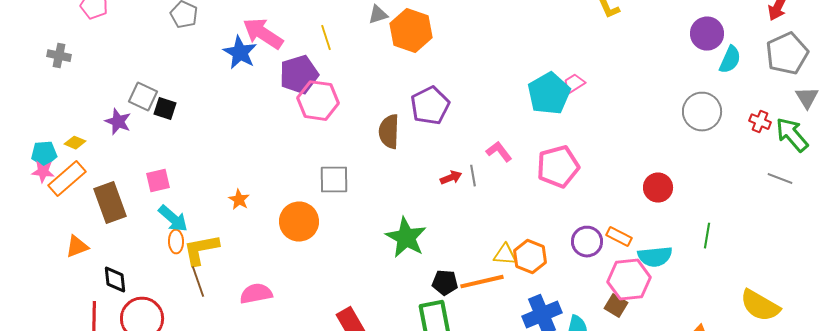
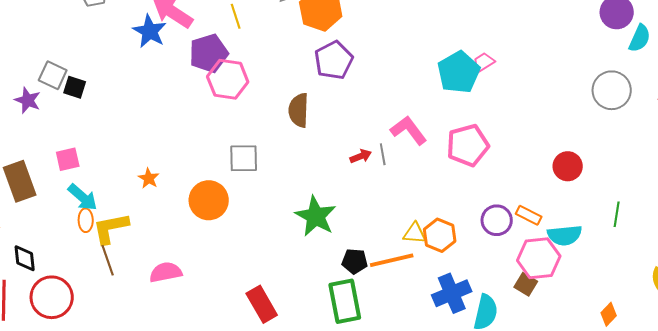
purple pentagon: (430, 106) -> (334, 60), moved
pink L-shape: (499, 152) -> (409, 130), size x1.4

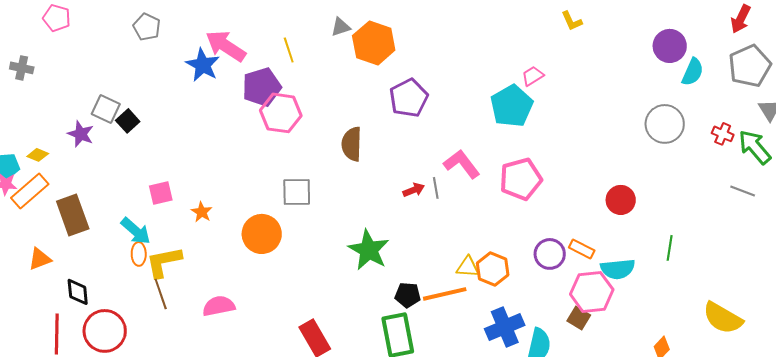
purple pentagon: (334, 60) -> (409, 98), moved
pink trapezoid: (484, 62) -> (533, 76), moved
black square: (75, 87) -> (128, 121), turned 30
pink square: (68, 159) -> (161, 193), moved

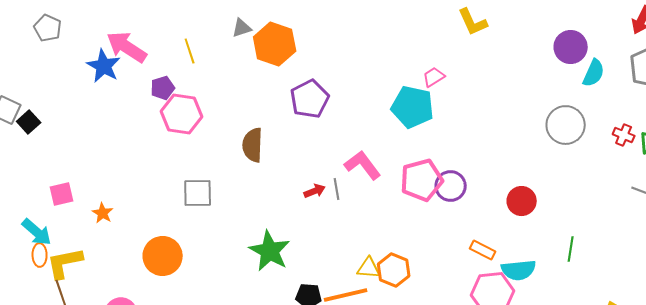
yellow L-shape: (572, 21) -> (473, 22), size x1.4
purple pentagon: (262, 87) -> (163, 88), size x0.6
cyan pentagon: (512, 106) -> (413, 107), turned -30
orange circle: (262, 234) -> (163, 256), moved
purple circle: (550, 254) -> (451, 186), moved

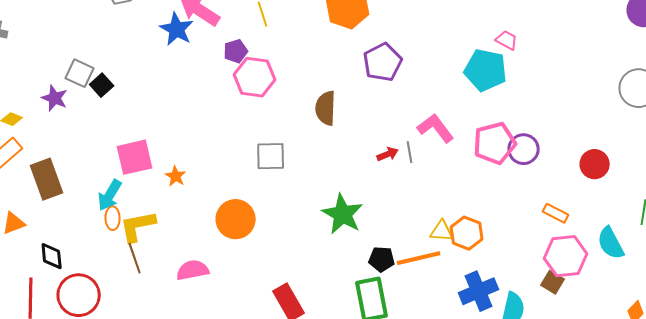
pink trapezoid: (434, 77) -> (507, 40), turned 60
pink square: (62, 194) -> (135, 157), size x1.5
cyan arrow: (37, 232) -> (110, 195), turned 80
cyan semicircle: (519, 270) -> (611, 243), moved, turned 68

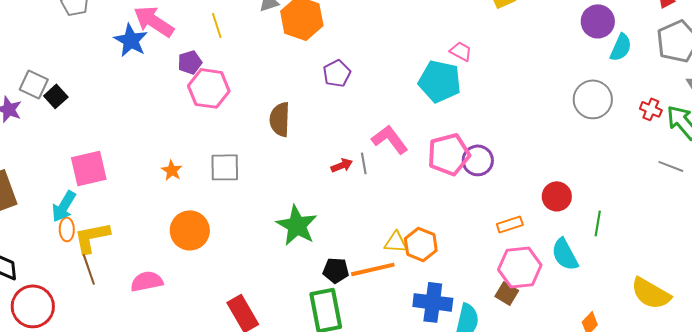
purple pentagon: (383, 62) -> (337, 73), size x0.7
red circle: (595, 164) -> (557, 196), moved
orange star: (176, 176) -> (172, 170), moved
orange rectangle: (556, 213) -> (510, 224), turned -45
blue cross: (479, 291) -> (433, 302), turned 30

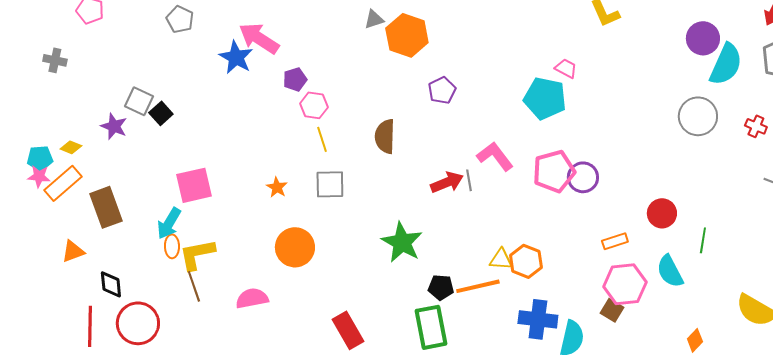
yellow line: (217, 25) -> (322, 139), moved
cyan semicircle: (621, 47) -> (726, 64), size x1.5
pink hexagon: (209, 88) -> (314, 105), size x0.7
red arrow: (342, 165) -> (447, 182), size x1.5

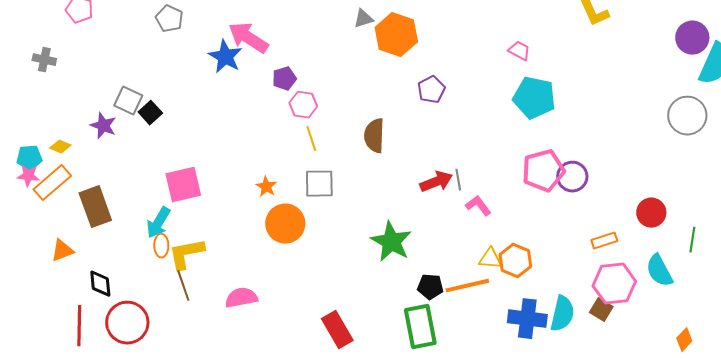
pink trapezoid: (566, 68) -> (519, 51), moved
pink L-shape: (495, 156) -> (478, 206), moved, size x0.7
orange circle: (295, 247) -> (285, 224), moved
cyan semicircle: (572, 338) -> (562, 314), moved

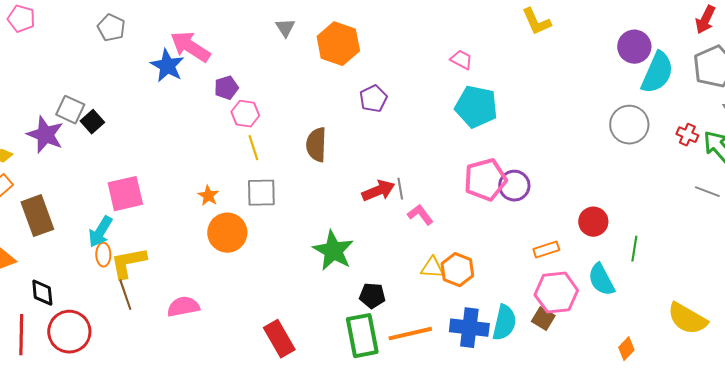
gray triangle: (363, 19) -> (285, 28), moved, turned -45
purple star: (103, 126) -> (45, 135), size x1.4
orange line: (467, 286) -> (410, 334), moved

